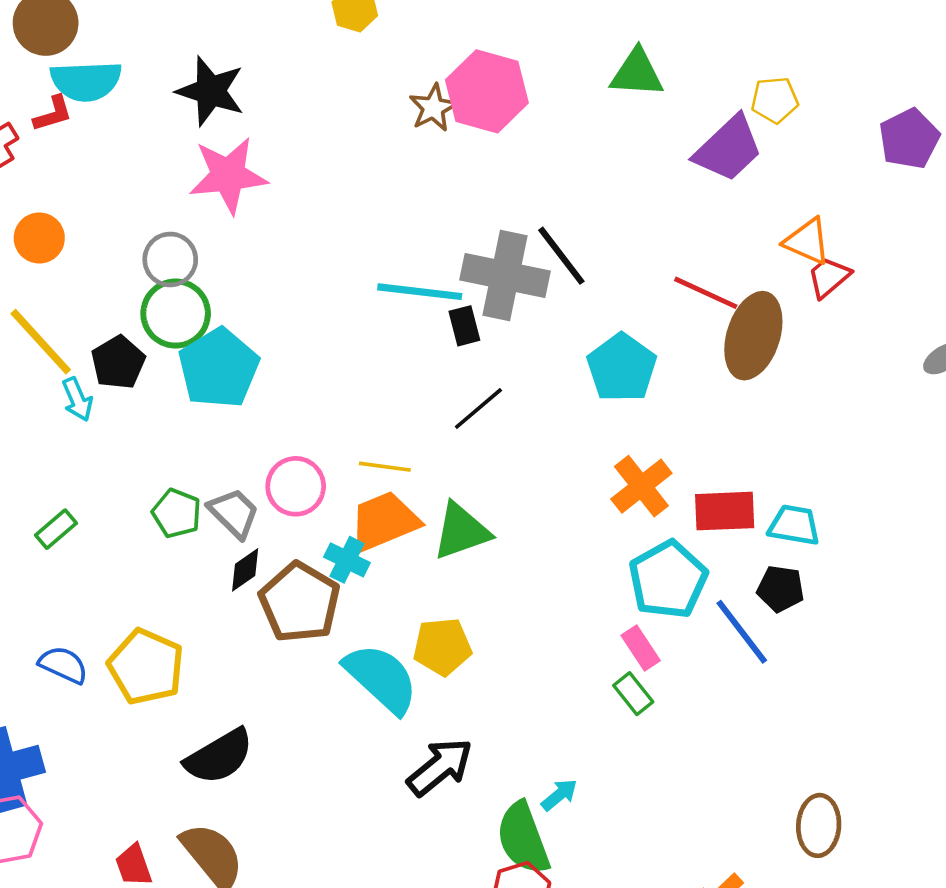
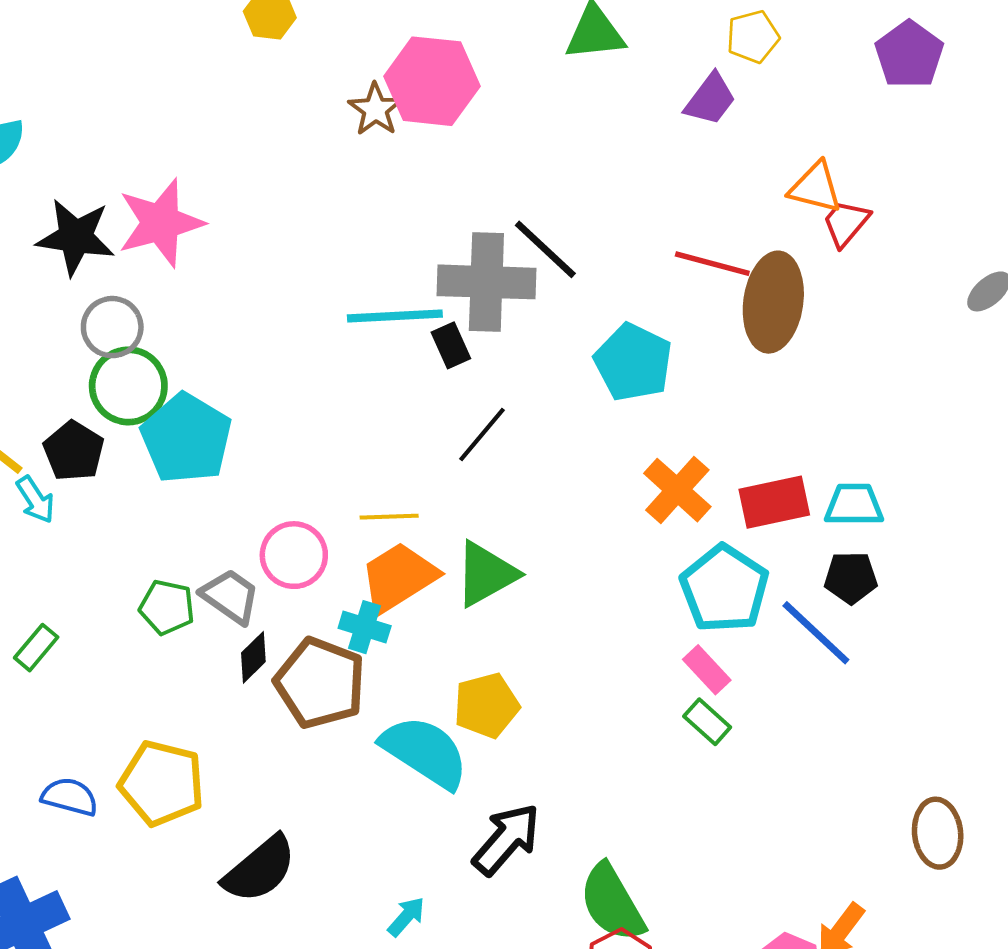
black star: (211, 91) -> (76, 237), moved
purple trapezoid: (728, 149) -> (710, 99), size x0.7
cyan arrow: (559, 795) -> (406, 917), moved

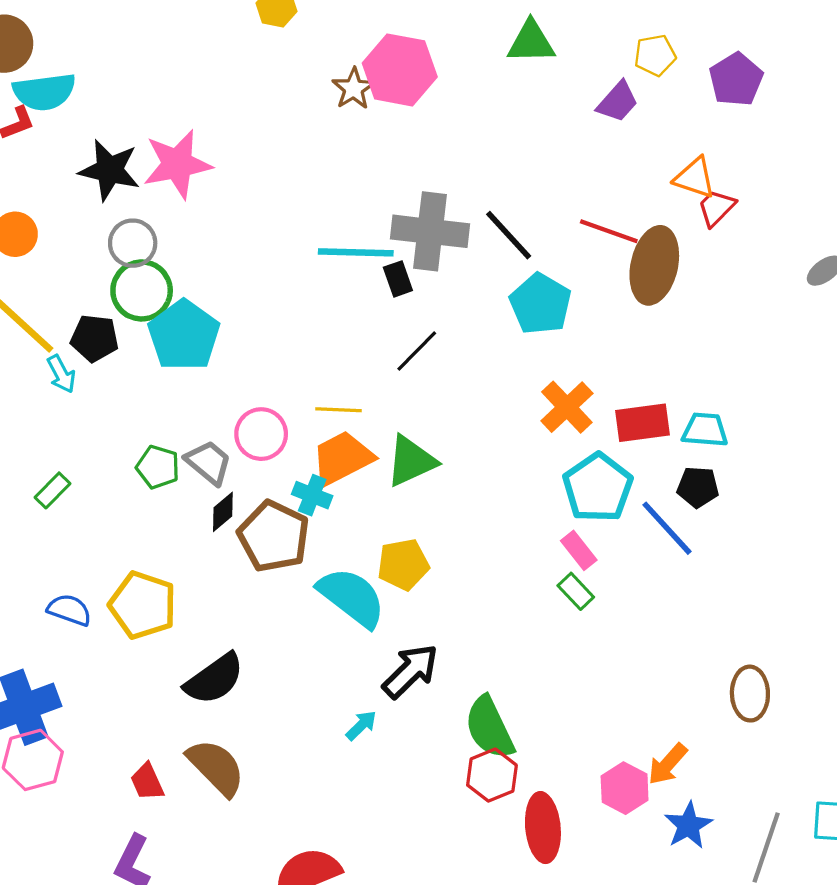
purple pentagon: (909, 54) -> (736, 79), moved
black line: (545, 249) -> (509, 235), moved
black pentagon: (74, 451) -> (95, 338), turned -30
cyan arrow: (406, 917) -> (361, 725), moved

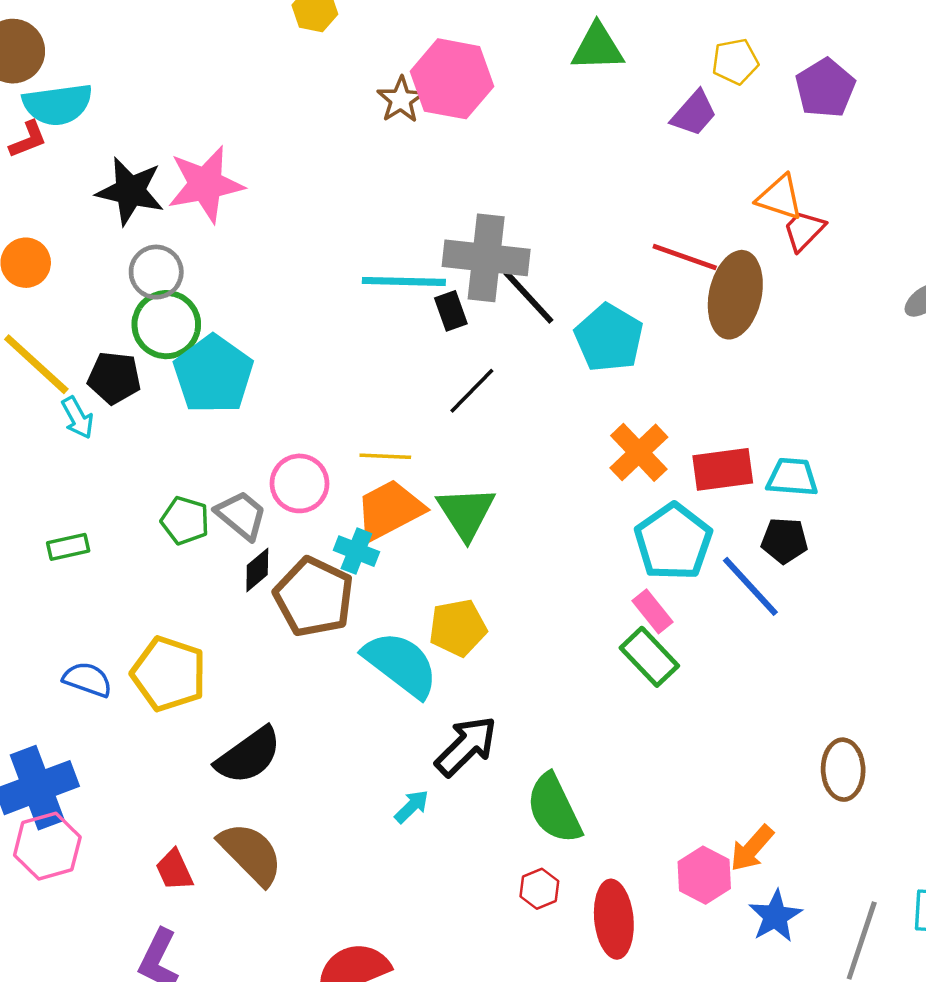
black line: (509, 235) -> (528, 297), moved
green triangle: (411, 461) -> (466, 513), turned -38
green rectangle: (52, 490) -> (68, 547), turned 33
green rectangle: (576, 591) -> (649, 657), size x1.4
red hexagon: (492, 775) -> (539, 889), moved, size x0.7

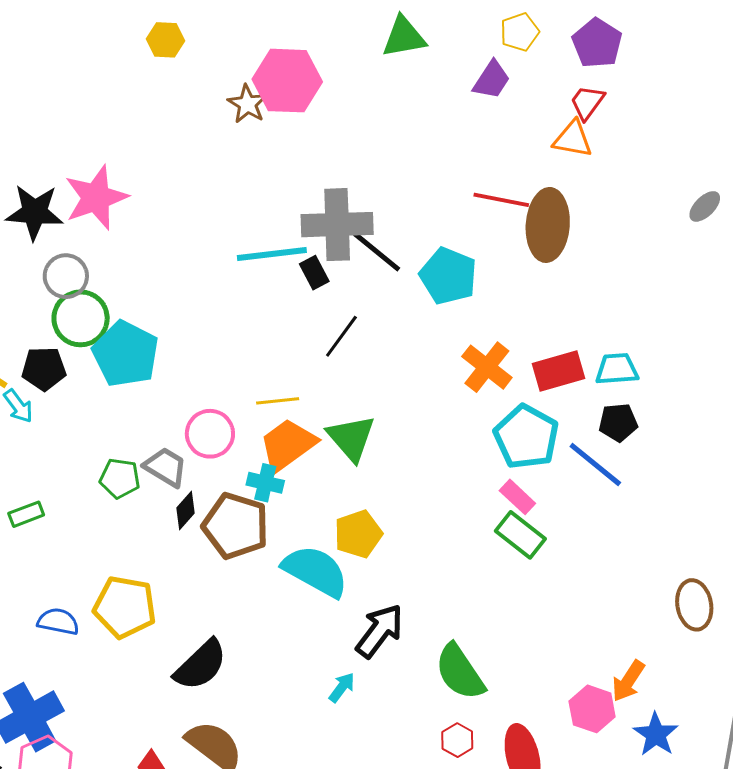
red trapezoid: (804, 231) -> (587, 102), moved

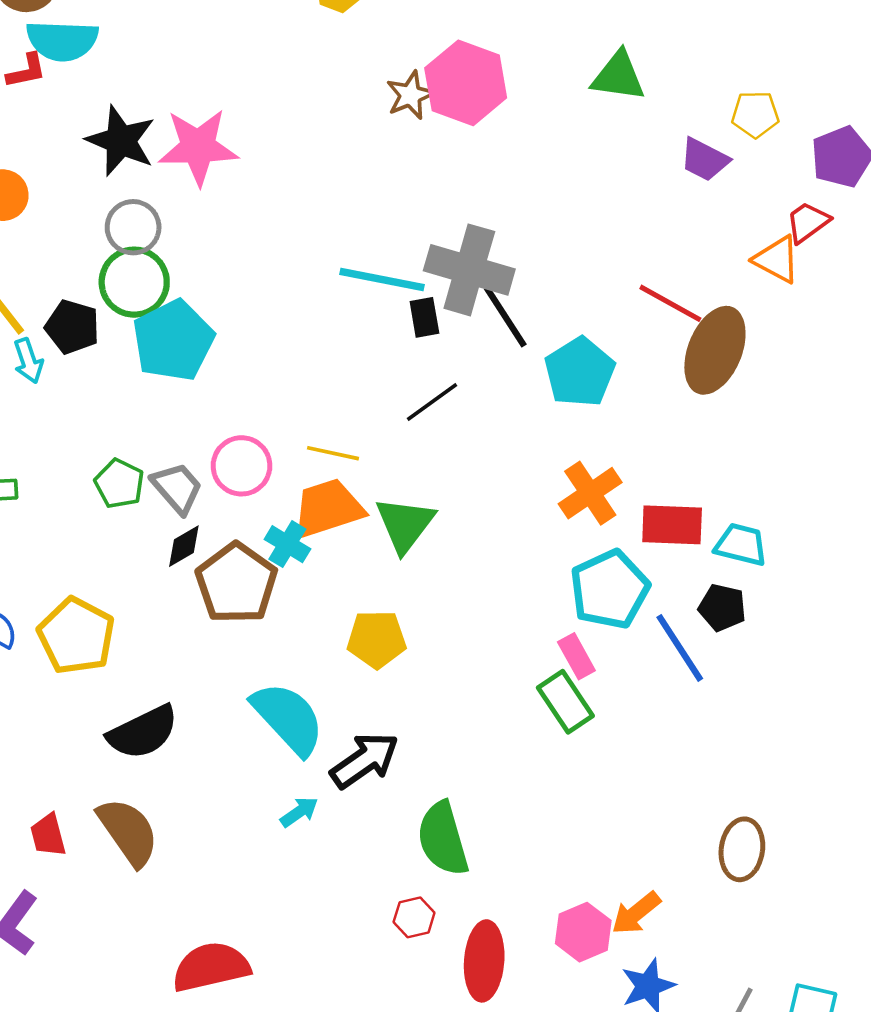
purple trapezoid: (492, 80) -> (704, 160), turned 66
cyan semicircle: (315, 571) -> (288, 718), moved

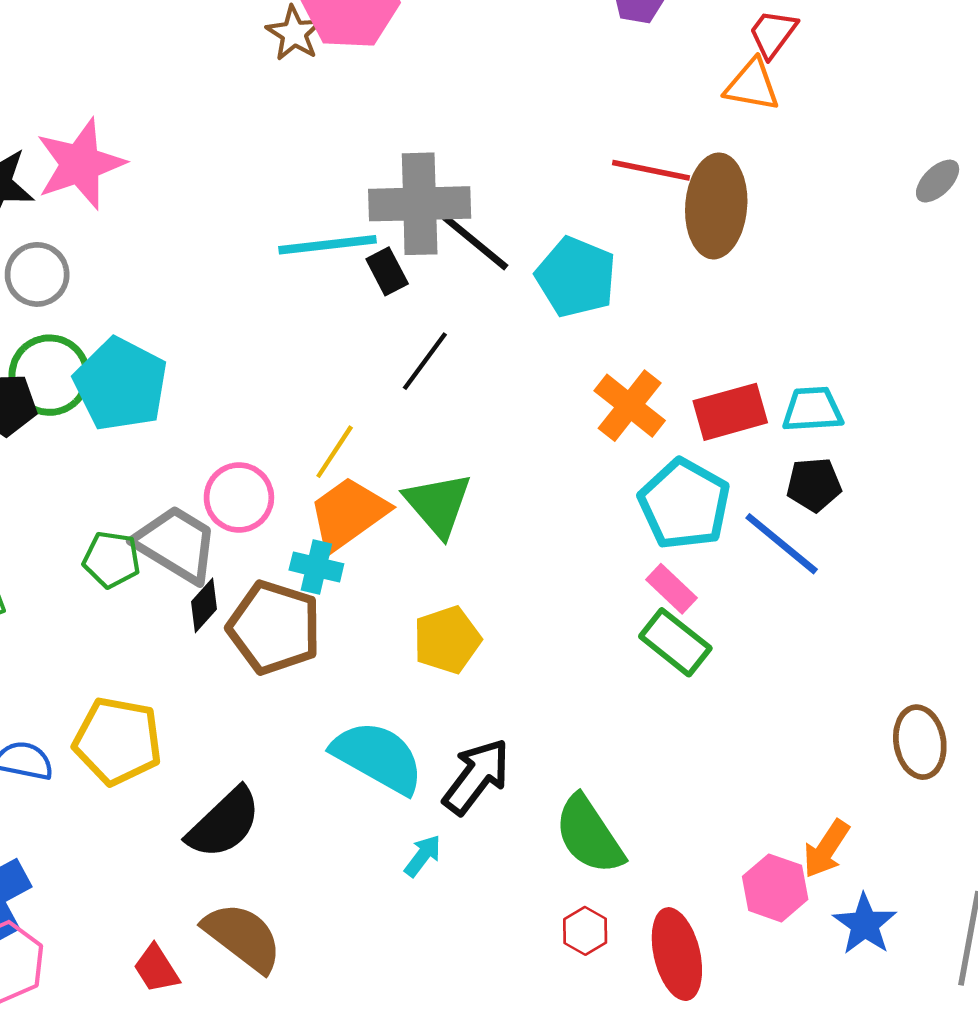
green circle: (134, 282) -> (49, 375), moved
yellow line: (333, 453) -> (335, 452), turned -51
gray trapezoid: (177, 488) -> (176, 544), size x1.4

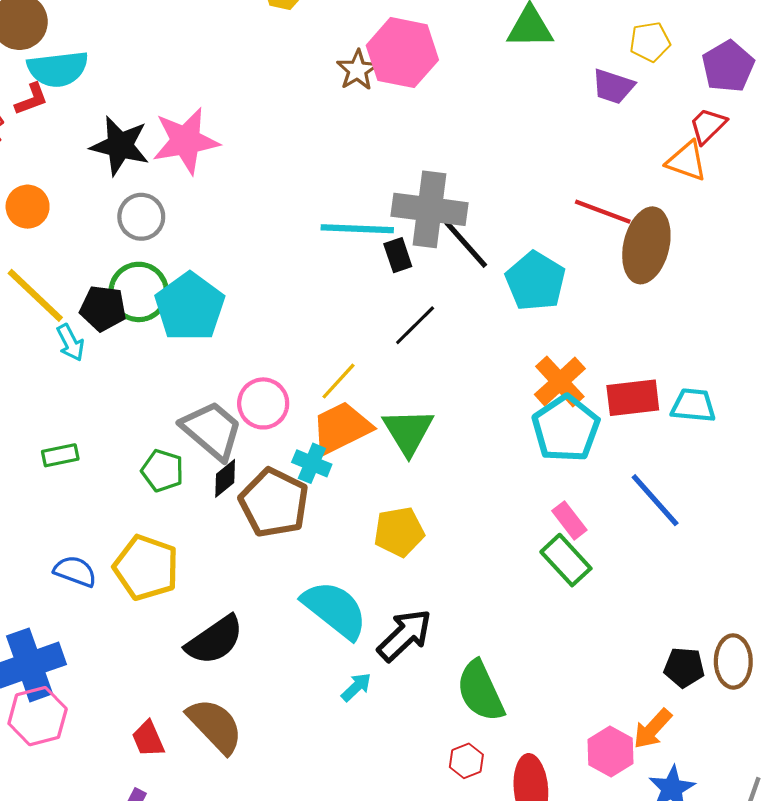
black pentagon: (814, 485) -> (684, 667), moved
cyan pentagon: (684, 504) -> (566, 429), moved
green pentagon: (112, 559) -> (162, 471), moved

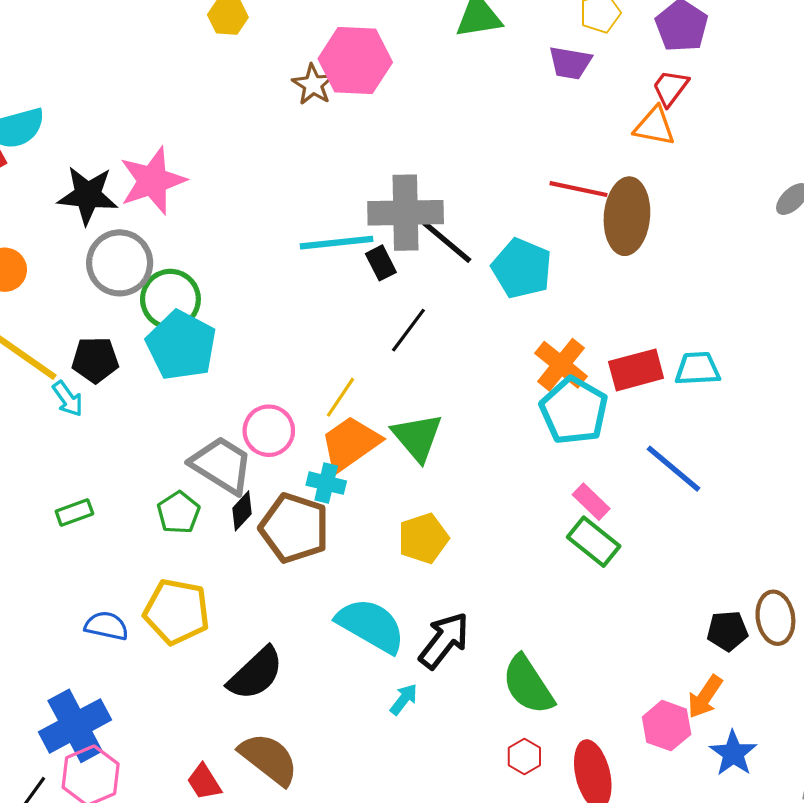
gray circle: (141, 217) -> (120, 263), size x1.4
green circle: (139, 292) -> (170, 299), moved
green pentagon: (162, 471) -> (179, 513), turned 30

